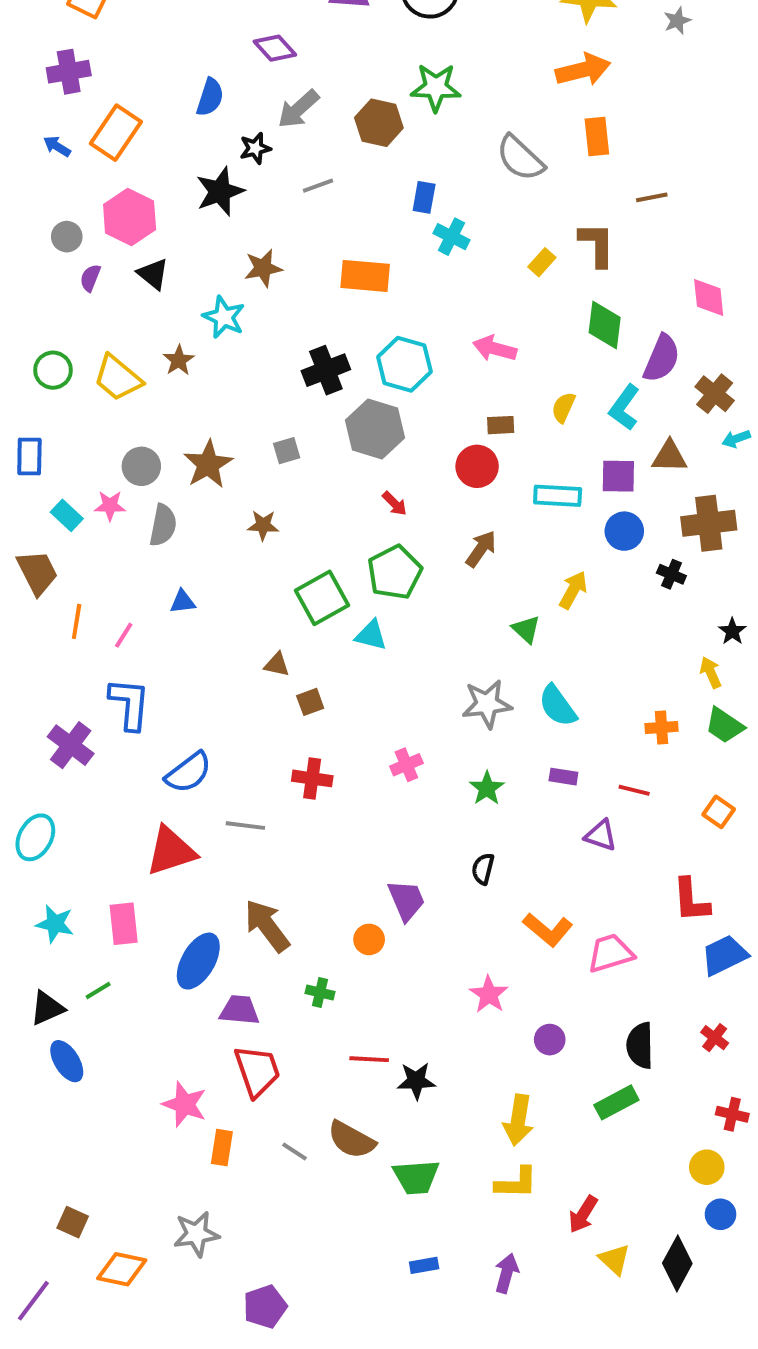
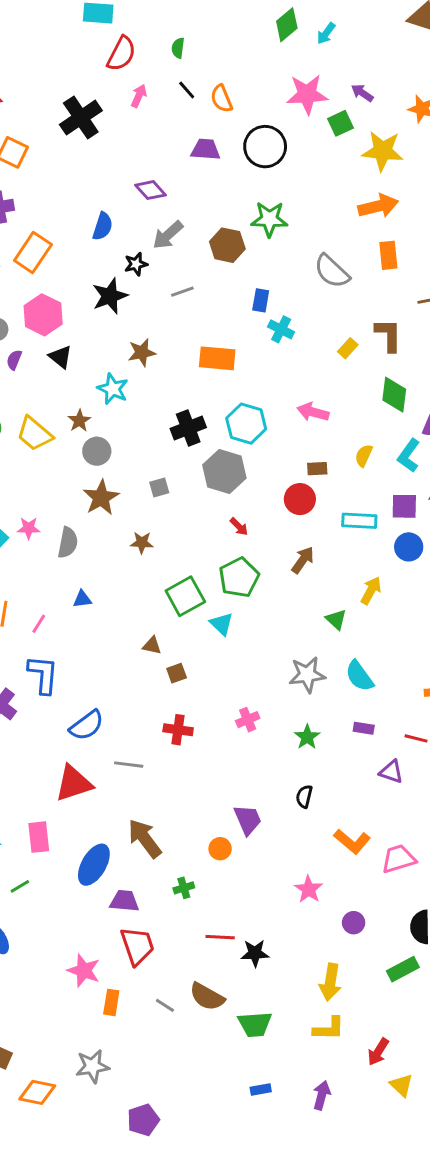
gray circle: (141, 466) -> (97, 451), moved
cyan triangle: (371, 635) -> (222, 624), turned 30
green cross: (320, 992) -> (184, 888), turned -30

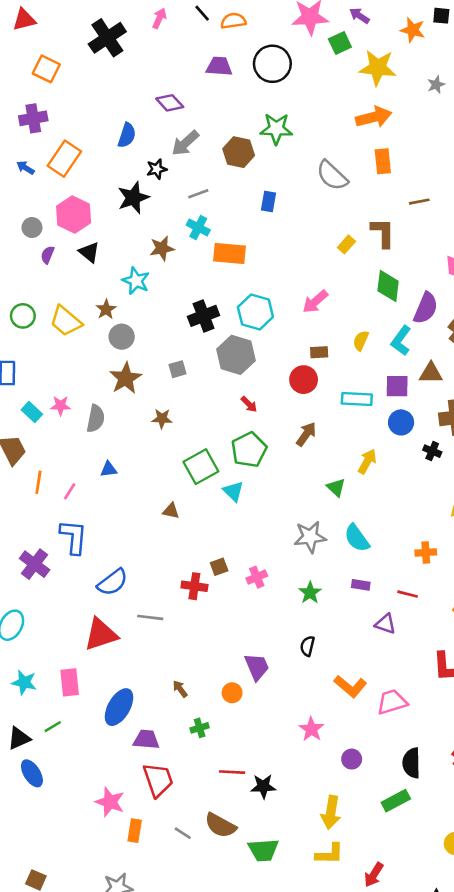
orange semicircle: (222, 99) -> (233, 21), turned 105
cyan cross: (281, 329) -> (198, 228), moved
pink arrow: (313, 412) -> (315, 302), turned -56
brown square: (177, 673) -> (219, 567), moved
brown arrow: (145, 839) -> (180, 689), moved, size x0.5

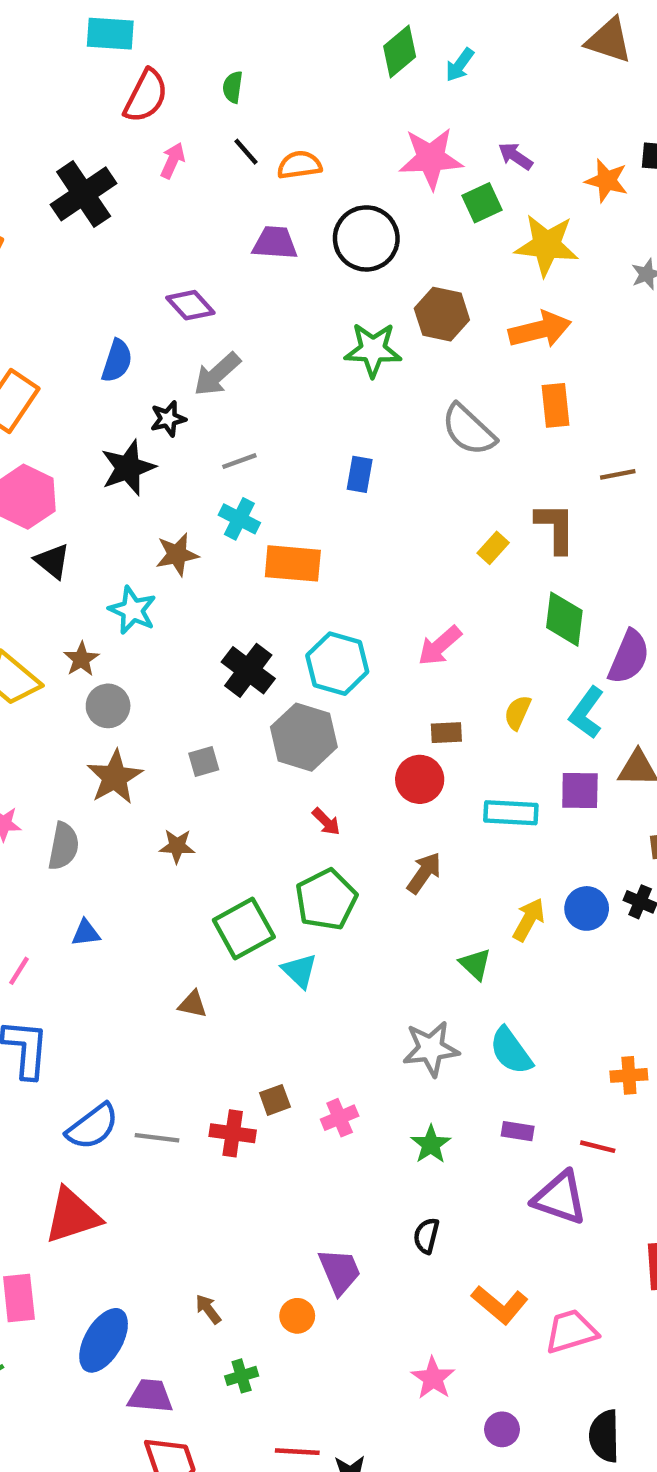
brown hexagon: (239, 152) -> (442, 314), moved
black cross: (203, 316) -> (248, 670), turned -32
blue circle: (401, 422) -> (587, 908), moved
gray line: (150, 617) -> (157, 1138), moved
purple triangle: (385, 624) -> (560, 1198), size x1.5

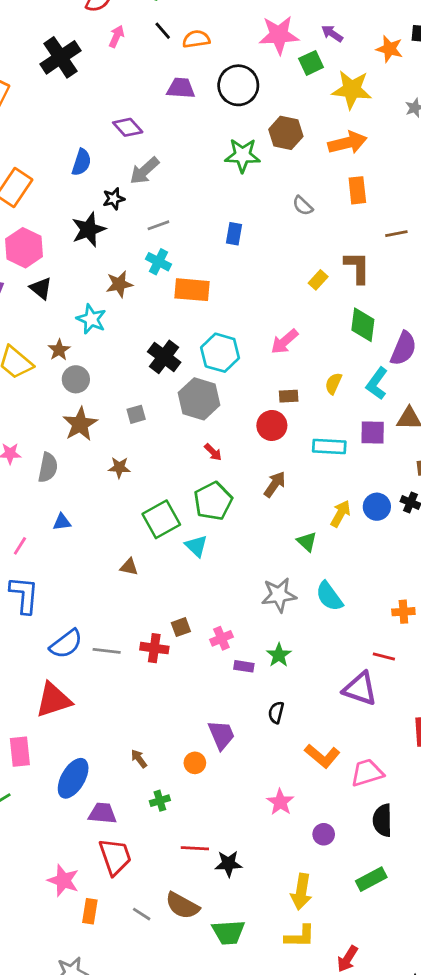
gray semicircle: (469, 430) -> (303, 206), size x0.6
purple rectangle: (518, 1131) -> (244, 666), moved
black semicircle: (604, 1436) -> (382, 820), moved

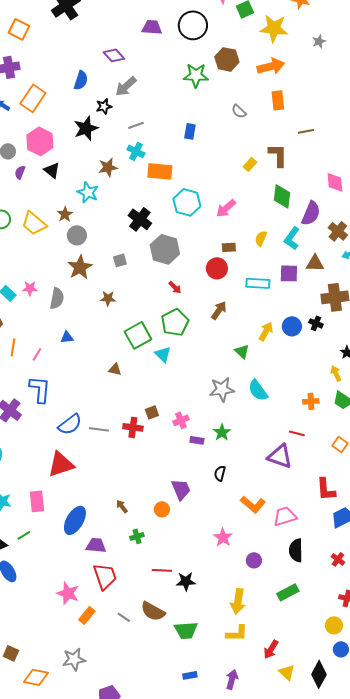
cyan hexagon: (220, 353) -> (187, 202), moved
orange rectangle: (90, 911) -> (87, 615), turned 30

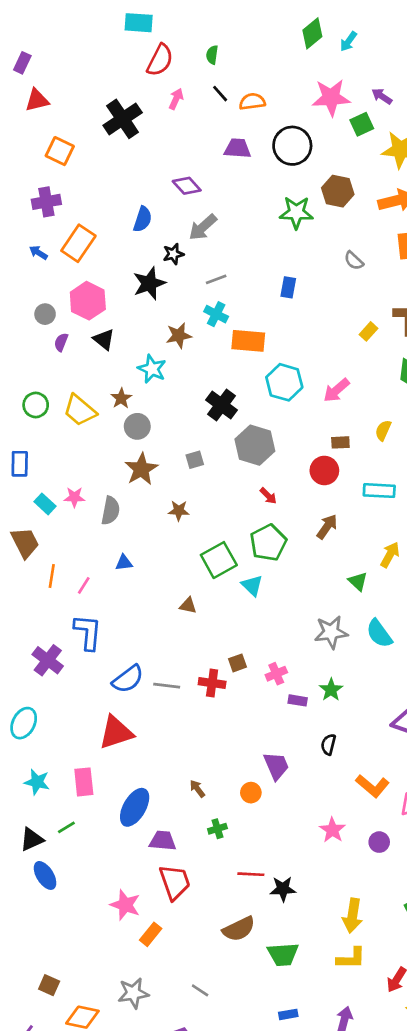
purple circle: (254, 560) -> (379, 842), moved
brown semicircle: (153, 611) -> (239, 929), turned -55
gray line: (124, 617) -> (200, 990), moved

